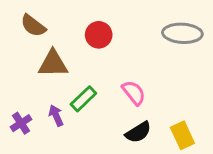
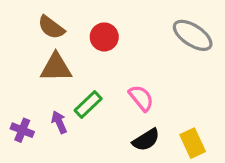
brown semicircle: (33, 26) -> (51, 27), moved
gray ellipse: (182, 33) -> (193, 35), turned 30
purple cross: (21, 123) -> (22, 130), turned -35

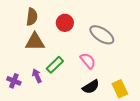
brown semicircle: (51, 27) -> (32, 17), turned -120
gray ellipse: (193, 35) -> (102, 35), moved

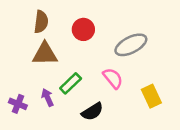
gray ellipse: (102, 35) -> (131, 45), turned -60
black semicircle: (91, 87) -> (92, 112), moved
yellow rectangle: (120, 89) -> (151, 96), moved

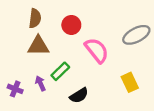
gray ellipse: (131, 45) -> (136, 35), moved
pink semicircle: (113, 78) -> (97, 50), moved, size x1.4

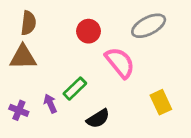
brown semicircle: (35, 18) -> (28, 23), moved
gray ellipse: (136, 35) -> (149, 26), moved
brown triangle: (38, 46) -> (23, 57), moved

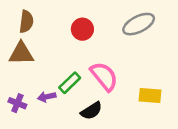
pink semicircle: (120, 63) -> (104, 76), moved
yellow rectangle: (161, 102) -> (150, 96), turned -60
purple arrow: (50, 104) -> (47, 97), turned -78

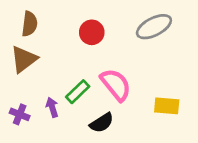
brown triangle: (21, 53) -> (24, 59), turned -36
purple arrow: (47, 97) -> (52, 107), turned 84

